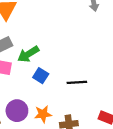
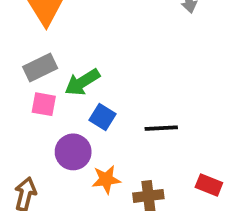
purple circle: (17, 111) -> (73, 152), moved

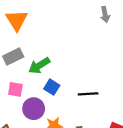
pink square: (44, 104) -> (15, 89), moved

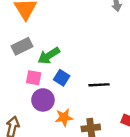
pink square: (15, 89) -> (34, 78), moved

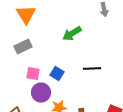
green arrow: (49, 56) -> (72, 34), moved
black line: (99, 85) -> (92, 68), moved

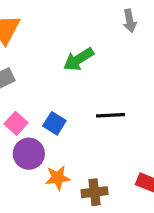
pink square: (33, 74) -> (16, 123), turned 32

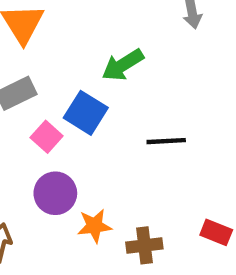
pink square: (16, 123) -> (47, 137), moved
blue square: (54, 123) -> (86, 113), moved, size x1.4

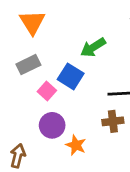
orange star: (94, 226) -> (76, 145), turned 30
brown cross: (144, 245) -> (113, 121), moved

